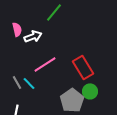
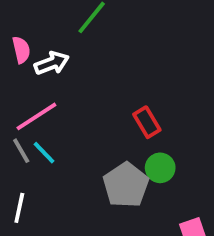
pink line: (45, 64) -> (36, 116), moved
red rectangle: (83, 67) -> (147, 122), size x0.7

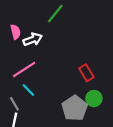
gray line: (21, 151) -> (14, 104), moved

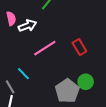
pink line: (24, 70) -> (45, 48), moved
red rectangle: (86, 73) -> (79, 47), moved

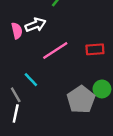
pink semicircle: (11, 19) -> (17, 31), moved
red rectangle: (79, 47) -> (95, 49), turned -63

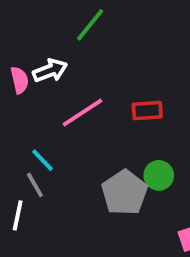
gray line: (16, 95) -> (35, 185), moved

